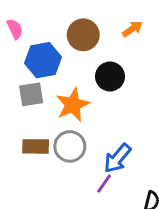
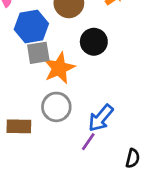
gray square: (31, 94) -> (38, 53), moved
brown rectangle: (36, 146) -> (19, 126), moved

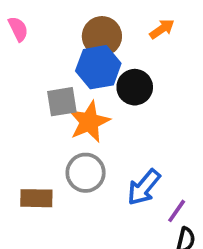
blue hexagon: (31, 26) -> (98, 67), moved
purple line: (88, 142) -> (177, 211), moved

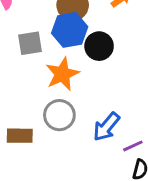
gray square: (62, 102) -> (30, 43), moved
purple line: (177, 211) -> (133, 146), turned 30

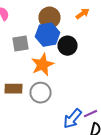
blue arrow: (106, 127) -> (72, 119), moved
brown rectangle: (20, 136) -> (14, 89), moved

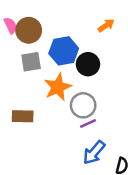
brown circle: (50, 18) -> (29, 30), moved
gray circle: (40, 93) -> (83, 105), moved
purple line: (90, 114) -> (88, 123), moved

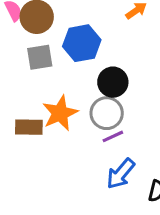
black circle: (88, 64) -> (113, 82), moved
orange star: (58, 87) -> (60, 113), moved

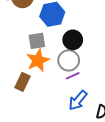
gray square: (40, 57) -> (37, 41), moved
brown rectangle: (29, 127) -> (22, 82), moved, turned -66

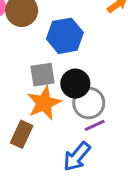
black circle: (73, 40) -> (75, 84), moved
blue arrow: (78, 100) -> (77, 157), moved

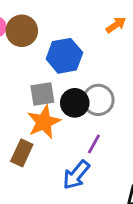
gray circle: (89, 103) -> (98, 100), moved
purple line: (95, 125) -> (94, 144), turned -36

